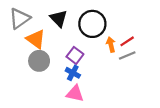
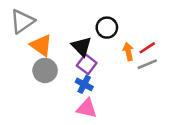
black triangle: (59, 18) -> (82, 47), moved
black circle: (92, 24) -> (107, 28), size x0.7

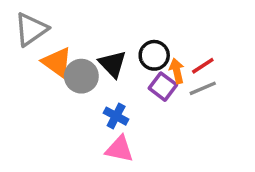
black circle: (107, 28) -> (154, 55), moved
purple square: (87, 64) -> (163, 87), moved
gray circle: (45, 70) -> (81, 76), moved

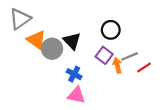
black circle: (154, 55) -> (111, 30), moved
red line: (203, 66) -> (144, 68), moved
orange arrow: (177, 71) -> (117, 65), moved

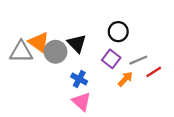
gray triangle: (20, 19) -> (21, 52), moved, turned 35
orange arrow: (117, 65) -> (125, 79), moved, turned 56
pink triangle: (76, 95) -> (82, 102), turned 30

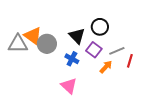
black triangle: (77, 43) -> (77, 36), moved
red line: (154, 72) -> (130, 61), turned -40
blue cross: (79, 79) -> (72, 59), moved

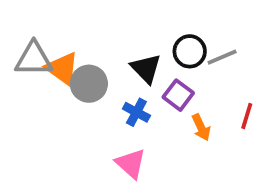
gray triangle: (18, 44) -> (34, 59), moved
gray line: (117, 51) -> (222, 57), moved
orange arrow: (106, 67) -> (201, 127), turned 112

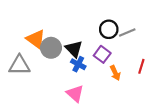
gray triangle: (34, 59) -> (19, 65), moved
black triangle: (146, 68) -> (74, 49), moved

